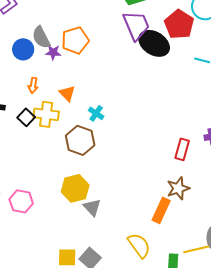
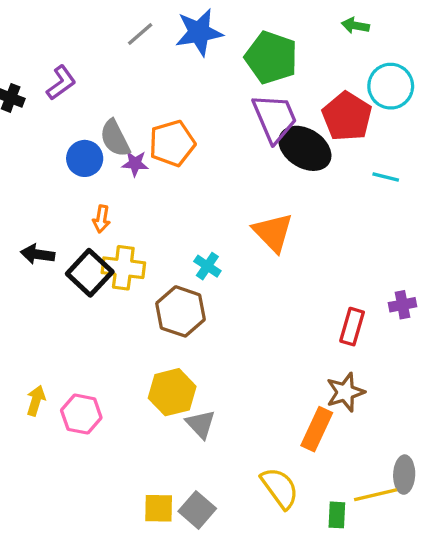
orange triangle: (67, 93) -> (273, 232), moved, size x1.5
black square: (26, 117) -> (90, 273), size x1.5

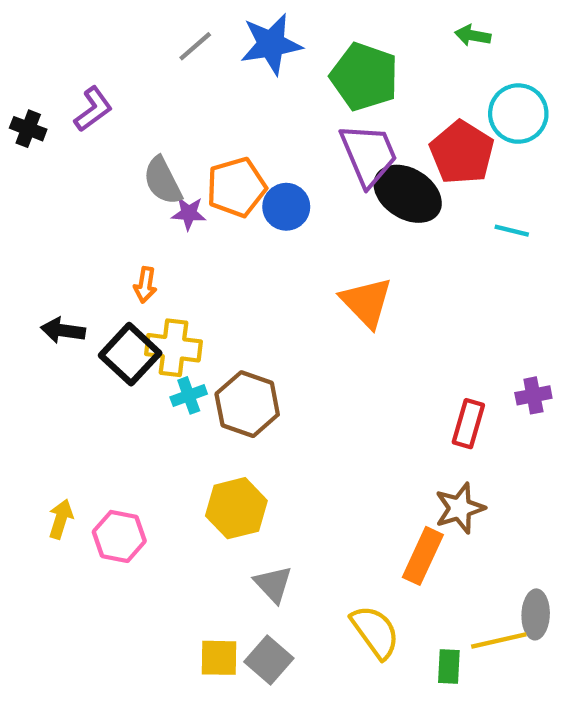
blue circle: (85, 158) -> (286, 207), moved
cyan cross: (207, 266) -> (189, 395), moved, turned 36
gray triangle: (201, 424) -> (273, 584), moved

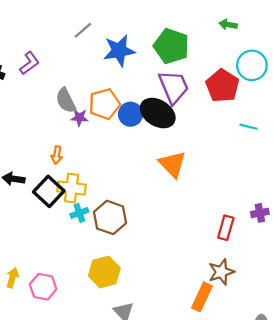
blue star: (271, 44) -> (119, 51), moved
black ellipse: (408, 194) -> (158, 113), moved

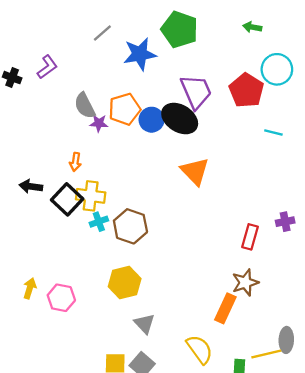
green pentagon: (171, 46) -> (180, 29), moved

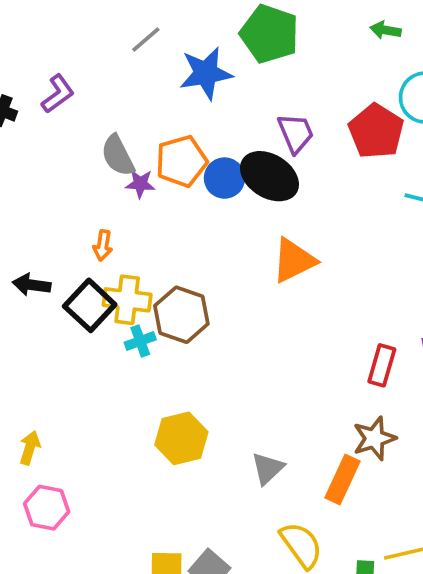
purple trapezoid: (196, 92) -> (296, 133), size x0.7
orange triangle: (195, 171) -> (294, 260), turned 48
brown hexagon: (130, 226) -> (181, 315), moved
pink hexagon: (61, 298) -> (47, 508), moved
gray triangle: (144, 324) -> (268, 468), moved, turned 30

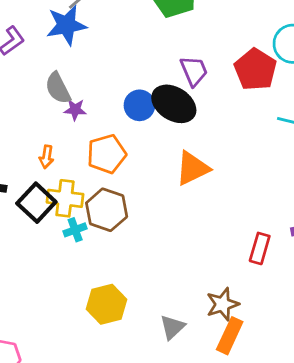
blue star: (206, 73) -> (66, 25), moved
orange pentagon: (181, 161) -> (107, 154), moved
brown star: (374, 438) -> (222, 304), moved

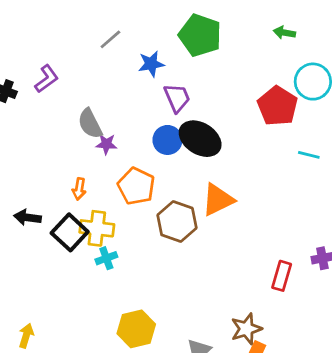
blue star: (66, 25) -> (151, 64), moved, size x0.7
purple trapezoid: (194, 71) -> (177, 98), moved
orange pentagon: (107, 154) -> (136, 186), turned -30
brown hexagon: (107, 210) -> (177, 222), moved

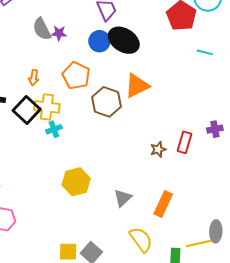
purple star: (106, 144) -> (59, 33), moved
brown star: (246, 329) -> (158, 149), moved, size x0.7

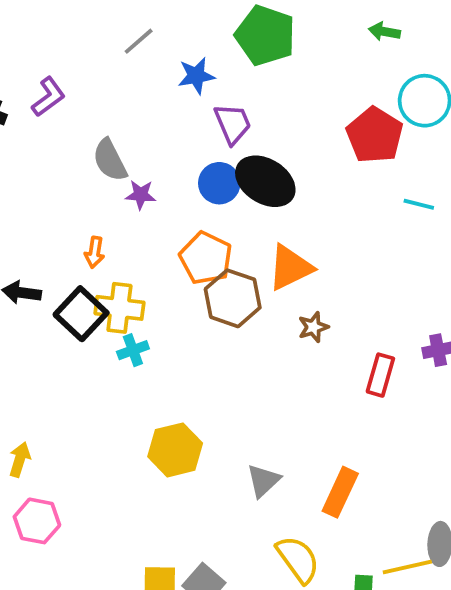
purple star: (59, 33) -> (141, 195), moved
orange pentagon: (76, 76) -> (206, 258), moved
brown star: (158, 149) -> (313, 327), moved

